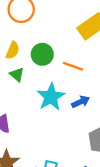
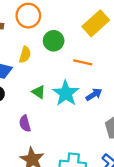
green circle: (42, 54) -> (54, 41), moved
green triangle: (17, 75) -> (39, 92), moved

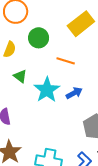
green triangle: (39, 92) -> (20, 76), moved

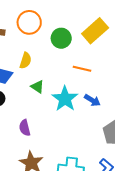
green circle: (39, 38) -> (61, 38), moved
blue arrow: (74, 93) -> (92, 100), turned 63

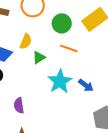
orange line: (82, 69) -> (69, 48), moved
green triangle: (38, 87) -> (39, 57), moved, turned 48

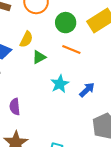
cyan star: (60, 81) -> (60, 84), size x0.7
blue arrow: (86, 85) -> (87, 90), turned -84

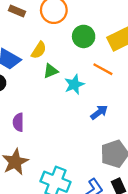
orange line: (71, 50) -> (103, 69), moved
cyan star: (60, 84) -> (74, 84), moved

